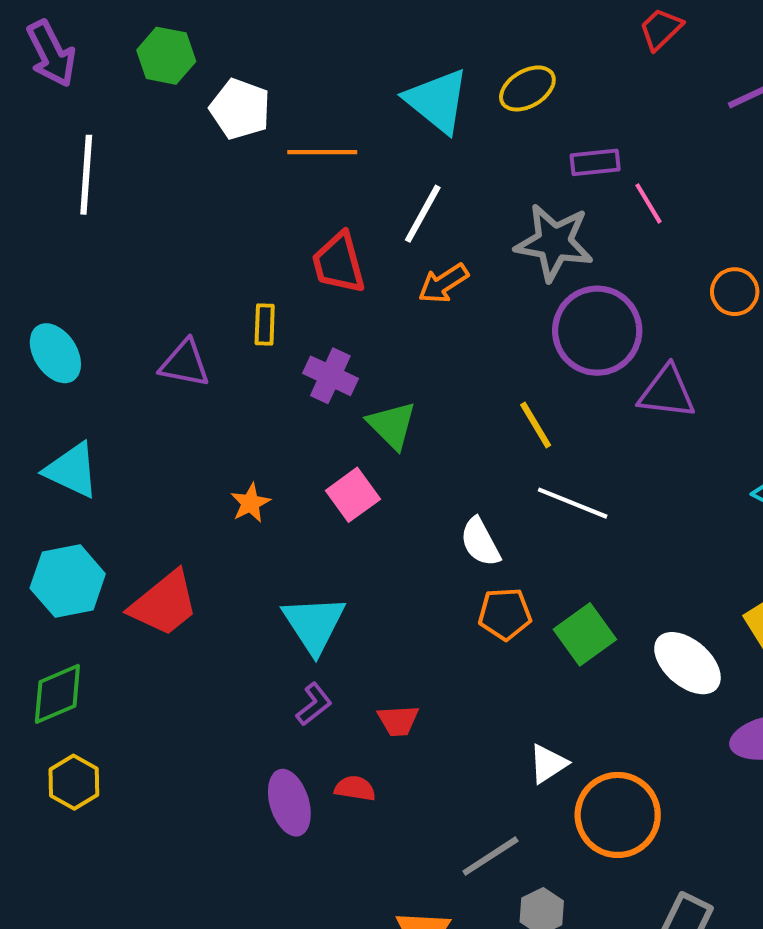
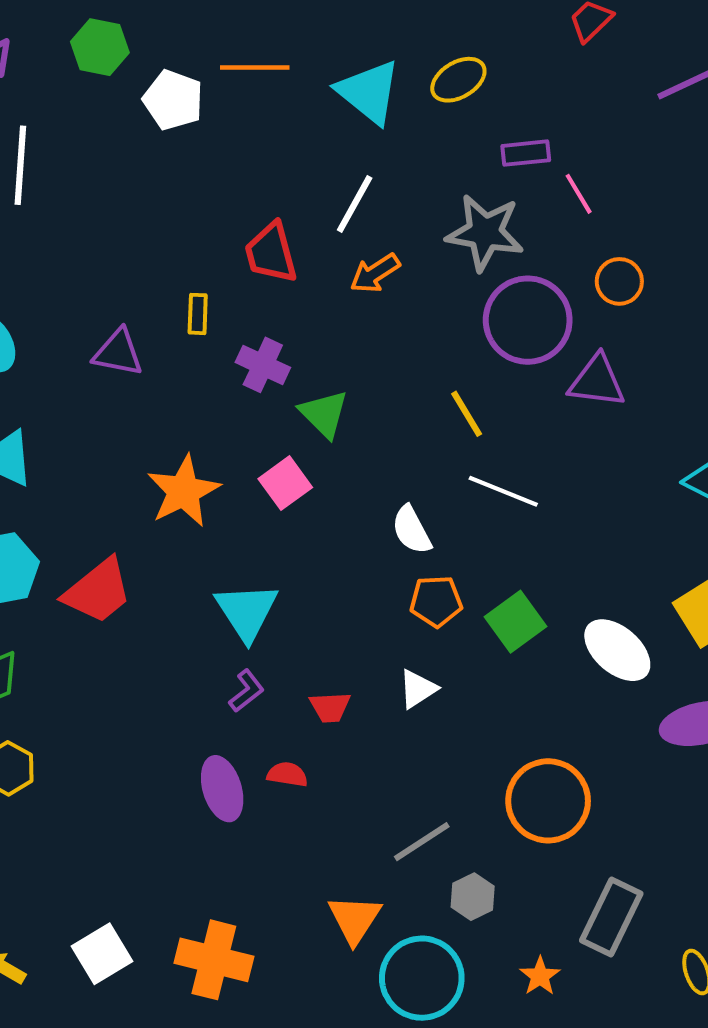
orange line: (322, 152) -> (255, 67), moved
orange circle: (735, 292) -> (619, 281), moved
orange star: (250, 503) -> (183, 491), size x1.8
white triangle: (548, 764) -> (418, 689), moved

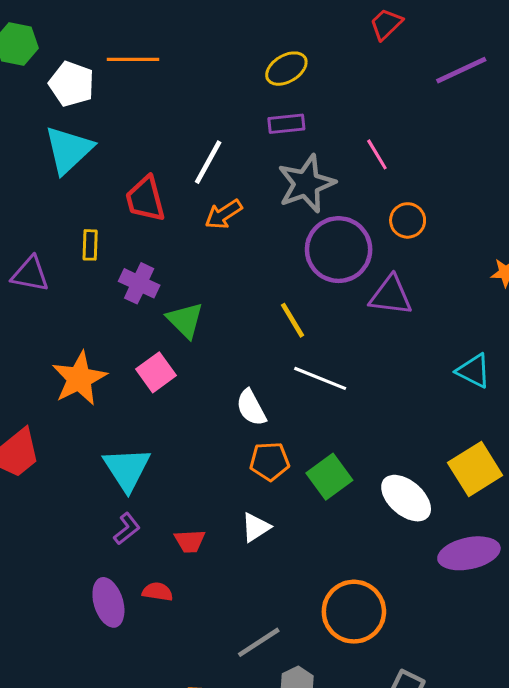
cyan triangle: (369, 92) -> (69, 150), moved, turned 38
purple rectangle: (526, 153) -> (286, 124), moved
gray star: (485, 232) -> (306, 184), turned -30

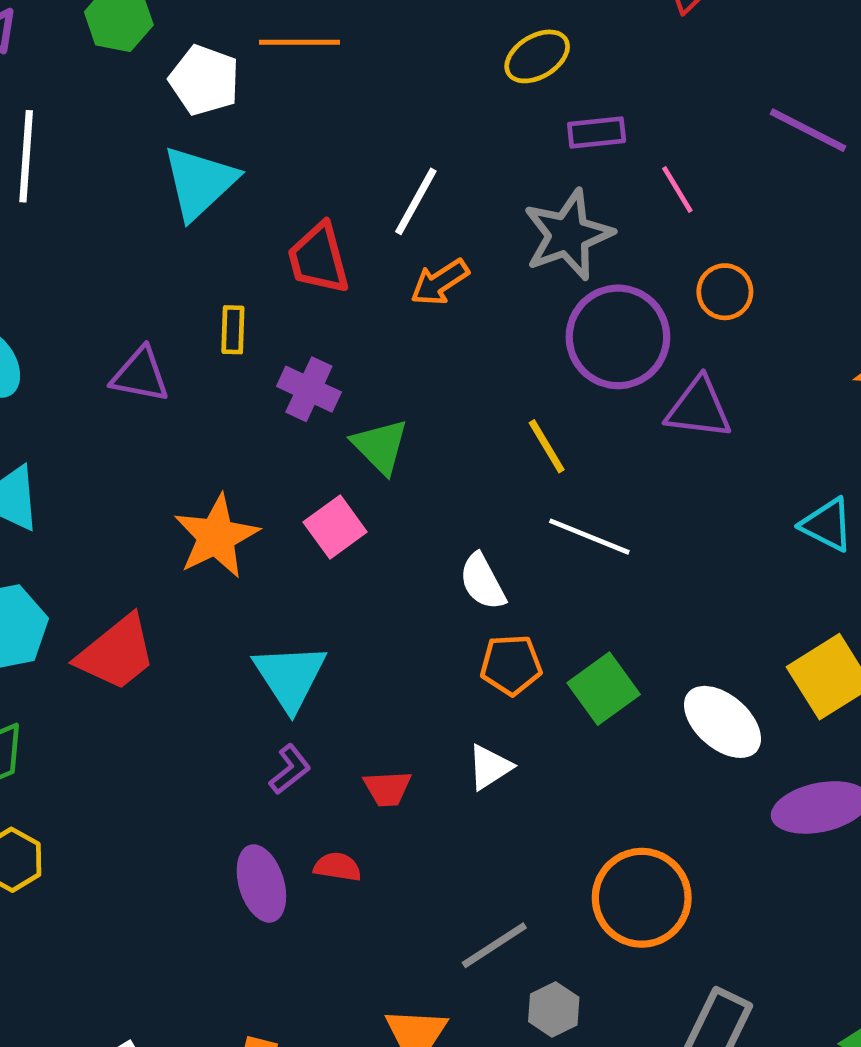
purple line: (461, 70) -> (808, 130), moved, turned 52
purple rectangle: (286, 124) -> (597, 133), moved

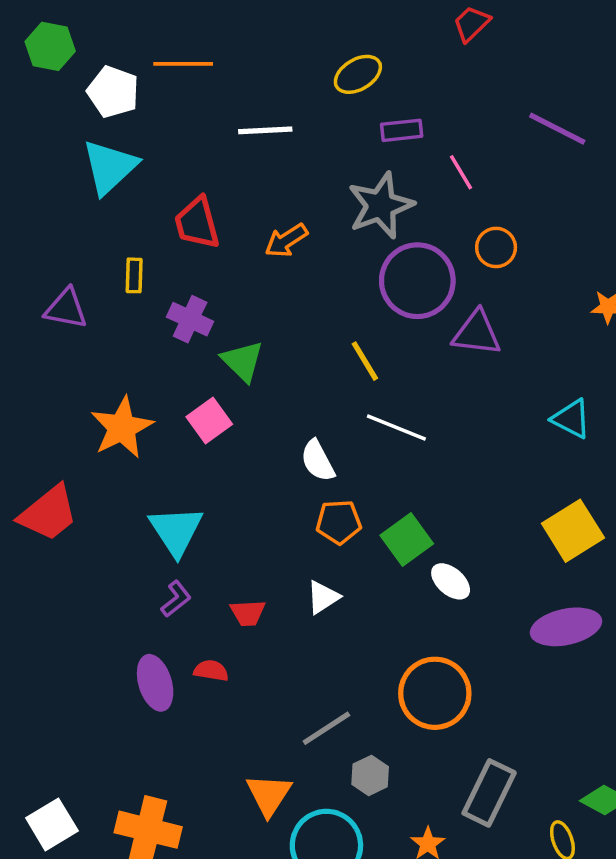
white line: (416, 201) -> (265, 130), moved, turned 58
white ellipse: (722, 722) -> (451, 581), moved, size x0.7

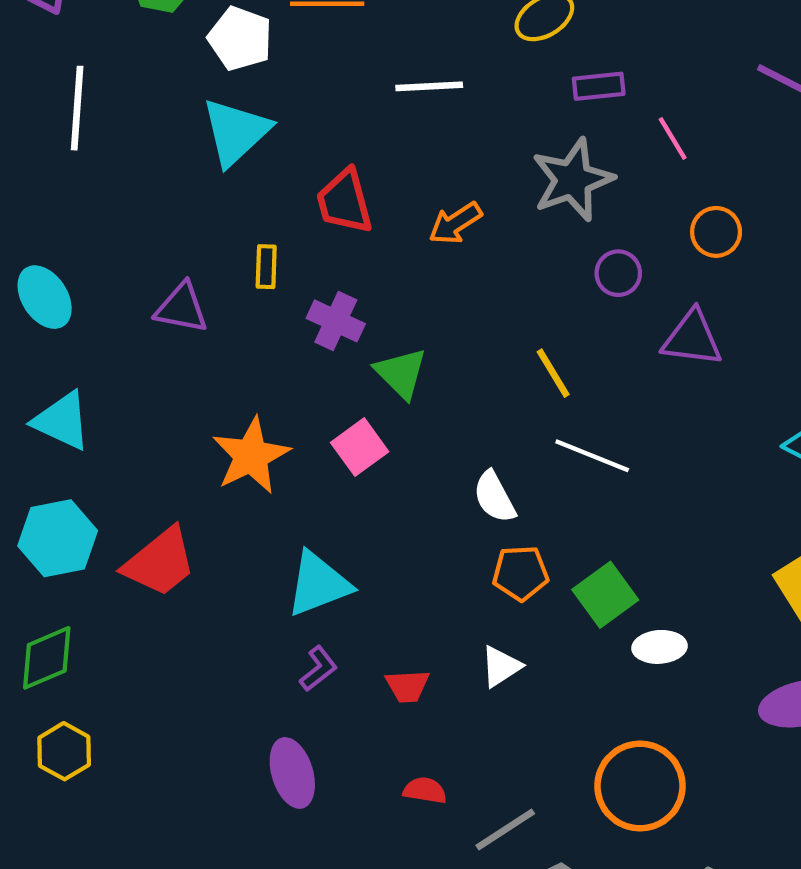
purple circle: (417, 281) -> (618, 273), size x0.5
cyan triangle: (176, 531) -> (318, 584), turned 42
white ellipse: (451, 581) -> (660, 647), turned -45
red semicircle: (211, 671) -> (425, 790), moved

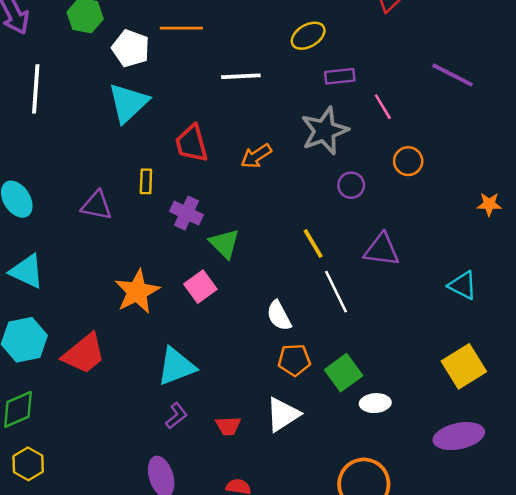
purple triangle: (692, 338) -> (382, 250), moved
white line: (592, 456) -> (336, 292), turned 42
white triangle: (501, 666) -> (283, 414), size x1.4

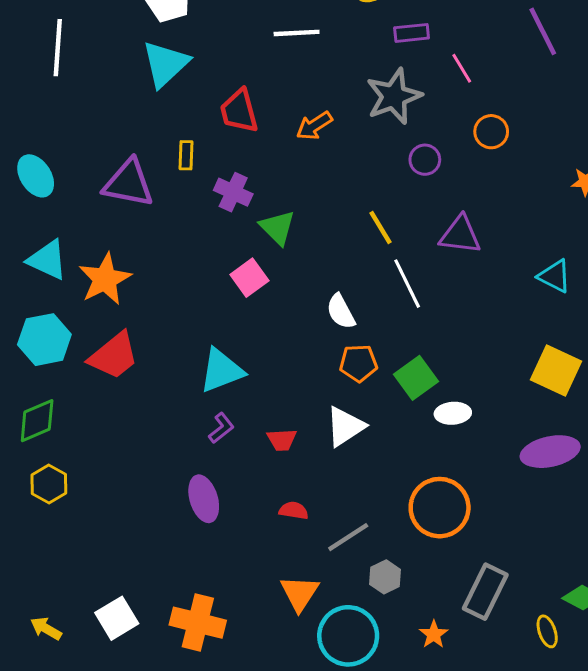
purple line: (453, 75) -> (543, 31), turned 36
purple triangle: (97, 205) -> (129, 183), size x1.4
orange star: (137, 292) -> (105, 279), moved
yellow square: (464, 366) -> (556, 370), turned -33

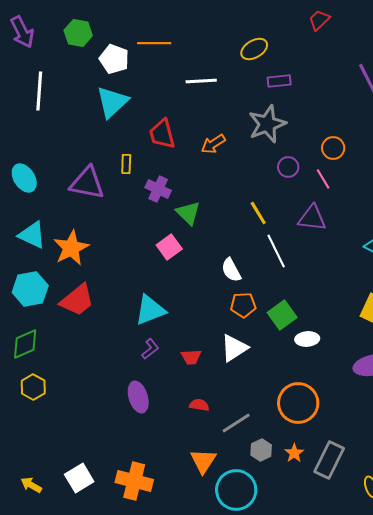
pink line: (462, 68) -> (323, 179), moved
orange star: (434, 634) -> (294, 453), moved

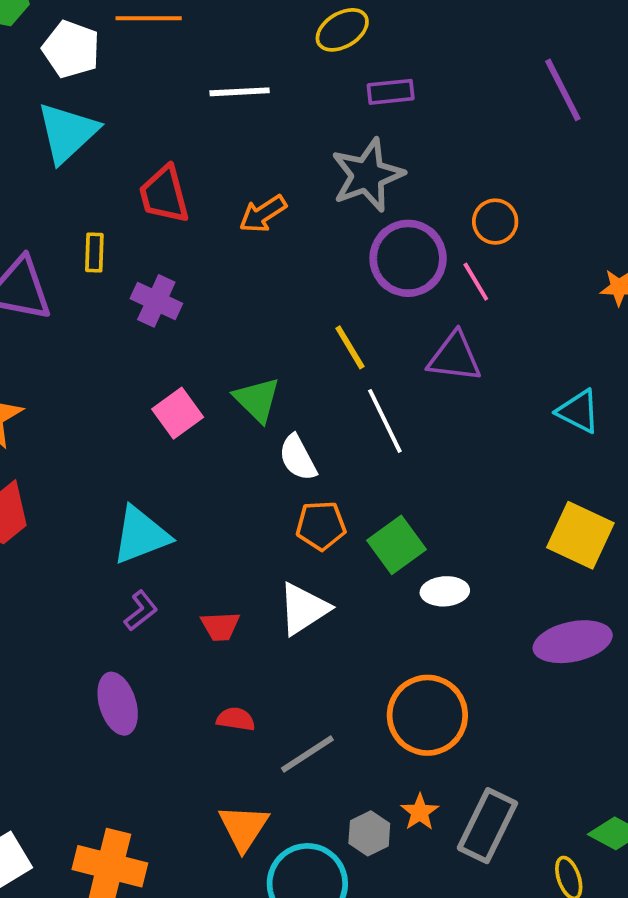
purple circle: (288, 167) -> (408, 258), size x1.8
green triangle: (188, 213) -> (257, 400), moved
gray hexagon: (261, 450) -> (369, 833), moved

